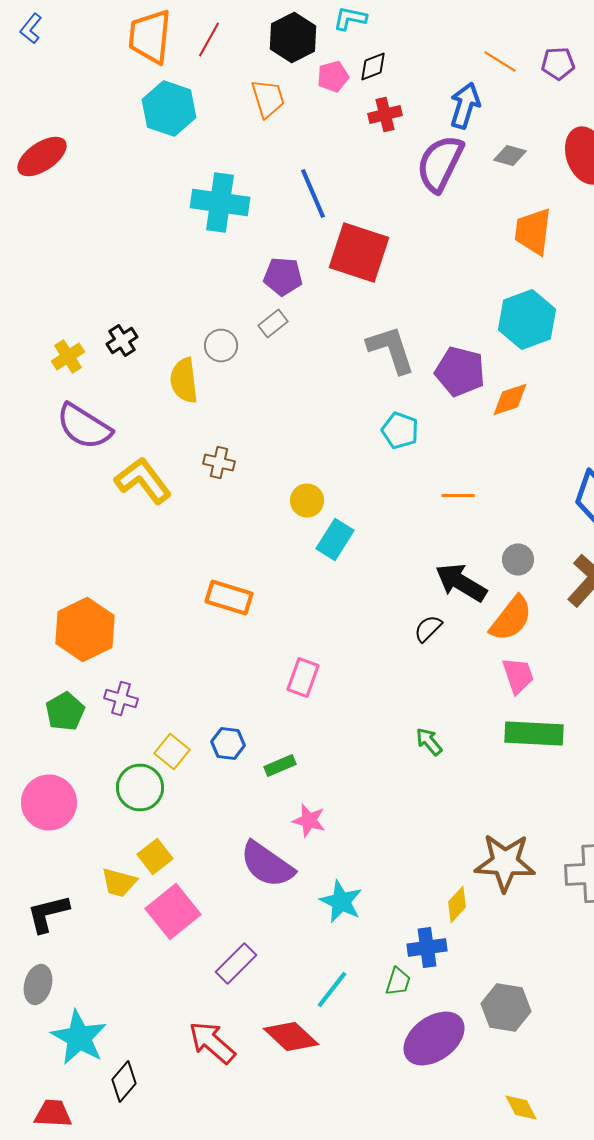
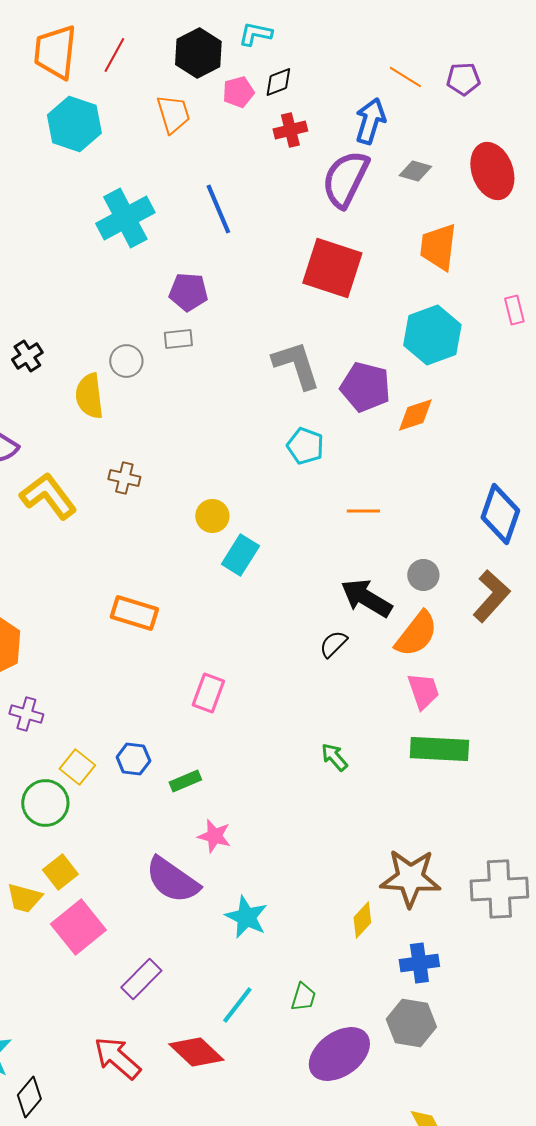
cyan cross: (220, 202) -> (125, 218), turned -36
red square: (359, 252) -> (332, 268), moved
gray rectangle: (273, 324) -> (178, 339), turned 32
blue cross: (427, 948) -> (419, 963), moved

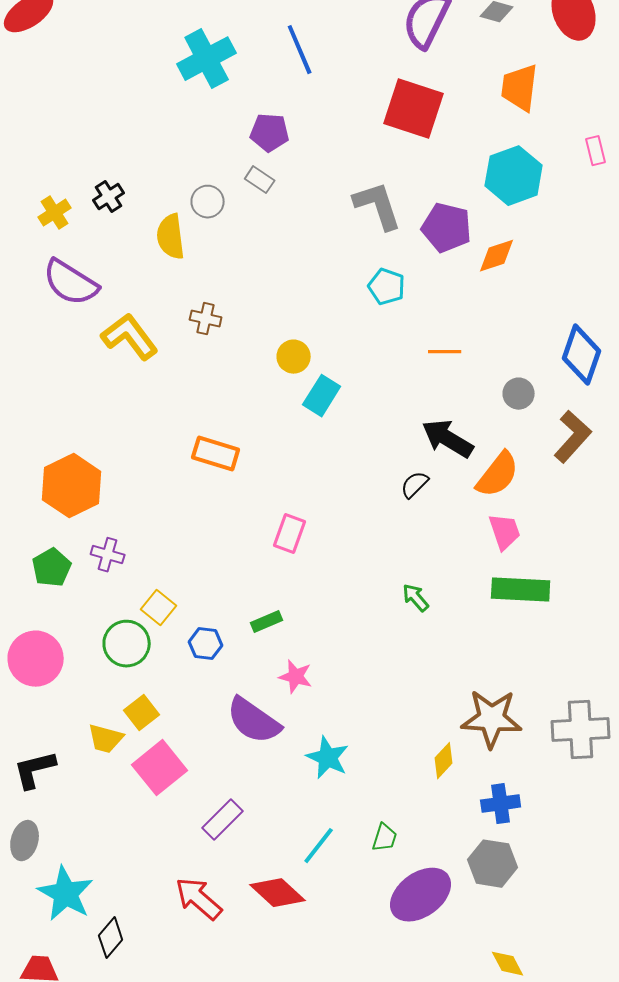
gray rectangle: (178, 339) -> (260, 180), turned 40
gray circle: (423, 575) -> (519, 394), moved
blue hexagon: (133, 759) -> (206, 644), moved

